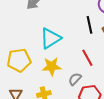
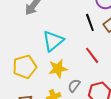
gray semicircle: (75, 79) -> (74, 86), moved

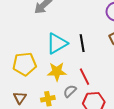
black line: (90, 22) -> (82, 43), moved
red line: (92, 55) -> (84, 77), moved

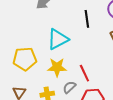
black line: (82, 43) -> (87, 19), moved

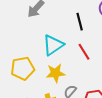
red line: (84, 73) -> (84, 52), moved

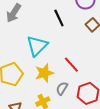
red line: (84, 52) -> (71, 65), moved

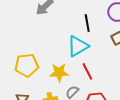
cyan triangle: (37, 46) -> (78, 46), moved

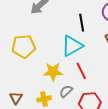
yellow pentagon: (27, 65) -> (24, 46), moved

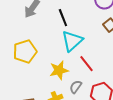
black line: (82, 23) -> (63, 18), moved

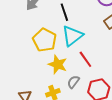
yellow pentagon: (25, 51) -> (45, 40), moved, turned -30
yellow star: (59, 70) -> (58, 64), turned 30

